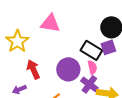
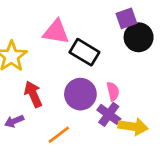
purple square: (108, 47) -> (126, 18), moved
black rectangle: (91, 50) -> (84, 52), moved

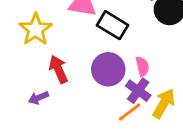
yellow arrow: (133, 127) -> (164, 103), turned -68
orange line: (59, 135) -> (130, 112), moved

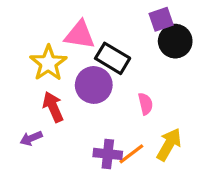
yellow star: (36, 29) -> (48, 63), moved
purple circle: (108, 69) -> (94, 85), moved
purple cross: (138, 91) -> (108, 154), moved, turned -30

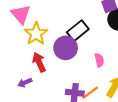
pink triangle: (80, 35) -> (21, 14), moved, turned 40
black rectangle: (113, 58) -> (78, 31), turned -70

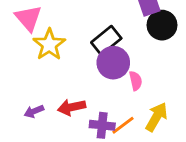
purple circle: (66, 48) -> (113, 63), moved
red arrow: (39, 62) -> (72, 107), moved, turned -78

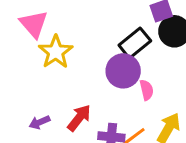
black rectangle: (106, 40) -> (135, 43), moved
red arrow: (72, 107) -> (79, 118), turned 140

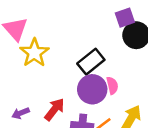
black rectangle: (135, 43) -> (91, 62), moved
purple circle: (123, 71) -> (92, 89), moved

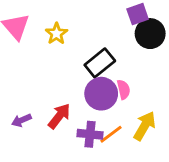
yellow star: (34, 53) -> (56, 34), moved, size x0.7

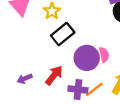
black rectangle: (100, 63) -> (63, 34), moved

